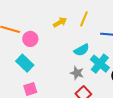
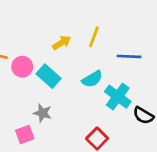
cyan rectangle: (25, 63) -> (49, 76), moved
gray star: (77, 73) -> (43, 113), moved

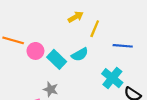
yellow arrow: (62, 43) -> (76, 17), moved
cyan semicircle: (92, 79) -> (80, 54), moved

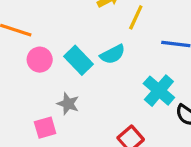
pink circle: (35, 51) -> (40, 60), moved

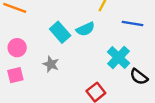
pink circle: (40, 60) -> (17, 48), moved
pink square: (45, 128) -> (15, 75), moved

